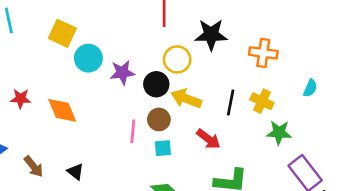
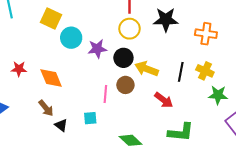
yellow circle: (177, 59) -> (129, 29), moved
cyan square: (163, 148) -> (90, 118), moved
brown arrow: (34, 166) -> (46, 108), moved

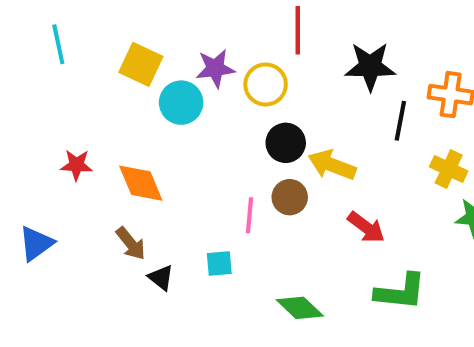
yellow circle: (129, 29) -> (266, 84), moved
purple star: (97, 49) -> (215, 68), moved
black line: (181, 72) -> (400, 121), moved

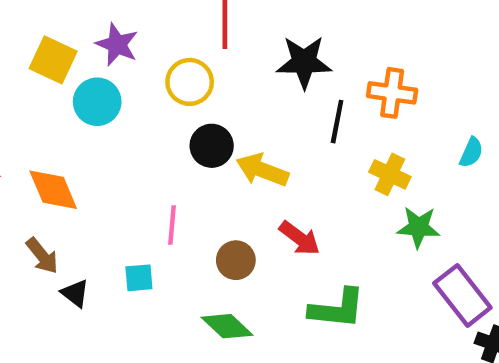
purple star: (215, 68) -> (117, 45), moved, turned 30
brown circle: (290, 197) -> (236, 260), moved

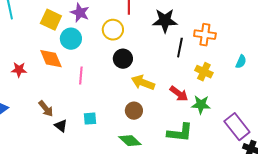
yellow arrow: (262, 170) -> (143, 83), moved
orange diamond: (53, 190) -> (51, 59), moved
pink line: (172, 225) -> (81, 76), moved
green star: (418, 227) -> (201, 105), moved
red arrow: (300, 238) -> (179, 94), moved

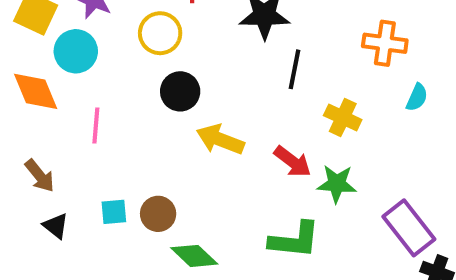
orange cross: (205, 35) -> (385, 43), moved
brown arrow: (46, 109) -> (40, 176), moved
brown circle: (134, 111) -> (158, 214), moved

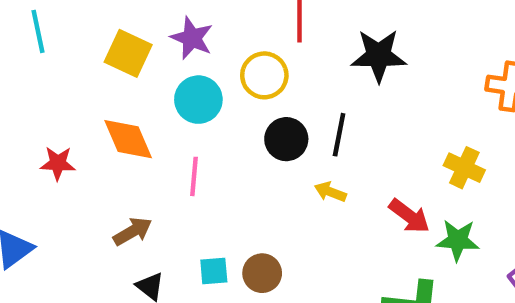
cyan circle: (76, 51) -> (198, 100), moved
black line: (295, 69) -> (339, 135), moved
yellow arrow: (220, 140) -> (330, 192), size x0.6
brown arrow: (40, 176) -> (132, 231), turned -81

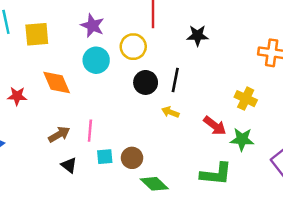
yellow square: (128, 53) -> (37, 34), moved, turned -30
black star: (379, 56) -> (198, 35), size x0.7
pink line: (194, 176) -> (90, 131), moved

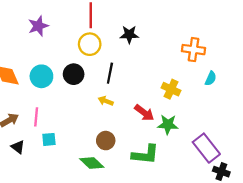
purple star: (92, 26) -> (38, 26), turned 30
yellow circle: (133, 47) -> (90, 44), moved
cyan circle: (96, 60) -> (41, 76), moved
black circle: (146, 82) -> (74, 74), moved
brown circle: (132, 158) -> (106, 141), moved

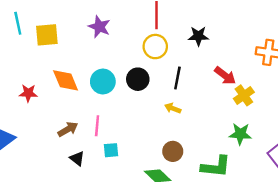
purple star: (38, 26) -> (99, 27), turned -30
yellow cross: (171, 89) -> (244, 95), turned 30
red arrow: (144, 113) -> (225, 76), moved

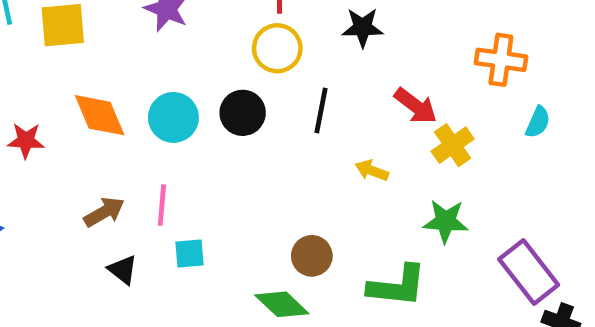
yellow arrow: (173, 108) -> (372, 171), moved

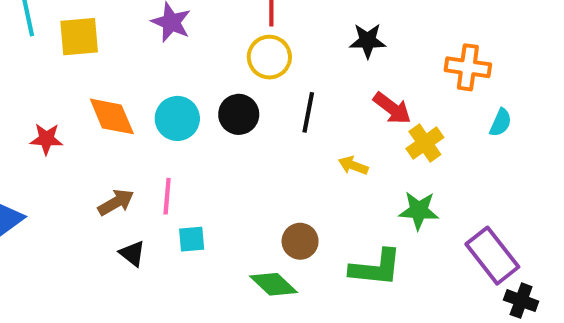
black star: (363, 28) -> (368, 41), moved

